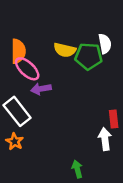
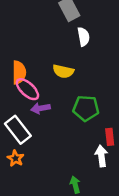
white semicircle: (105, 44) -> (83, 37), moved
green pentagon: (89, 56) -> (86, 108), moved

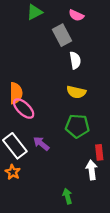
yellow semicircle: (63, 71) -> (76, 92), moved
purple arrow: (41, 108) -> (41, 144), moved, turned 49

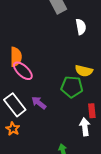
white semicircle: (75, 60) -> (81, 27), moved
yellow semicircle: (76, 92) -> (84, 71), moved

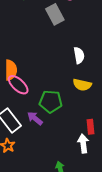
white semicircle: (81, 27) -> (79, 55), moved
green pentagon: (72, 87) -> (51, 102), moved

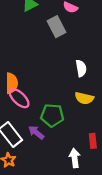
white arrow: (83, 143) -> (75, 158), moved

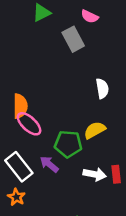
yellow semicircle: (84, 98) -> (95, 130), moved, turned 138
white arrow: (75, 158) -> (95, 174), moved, turned 108

